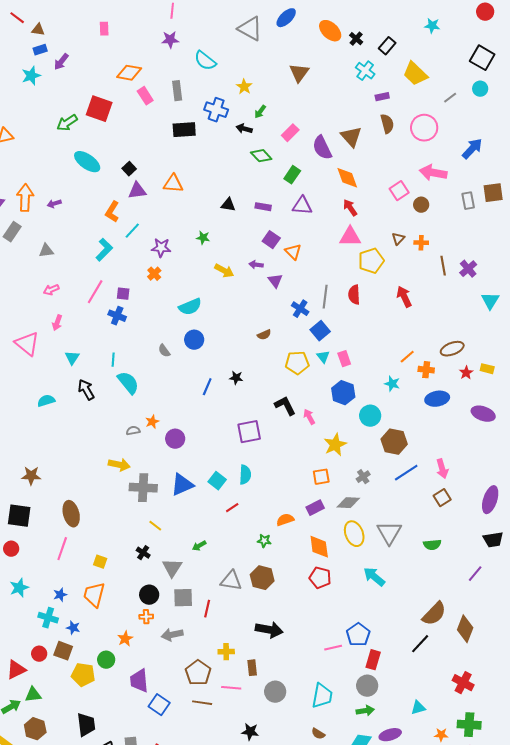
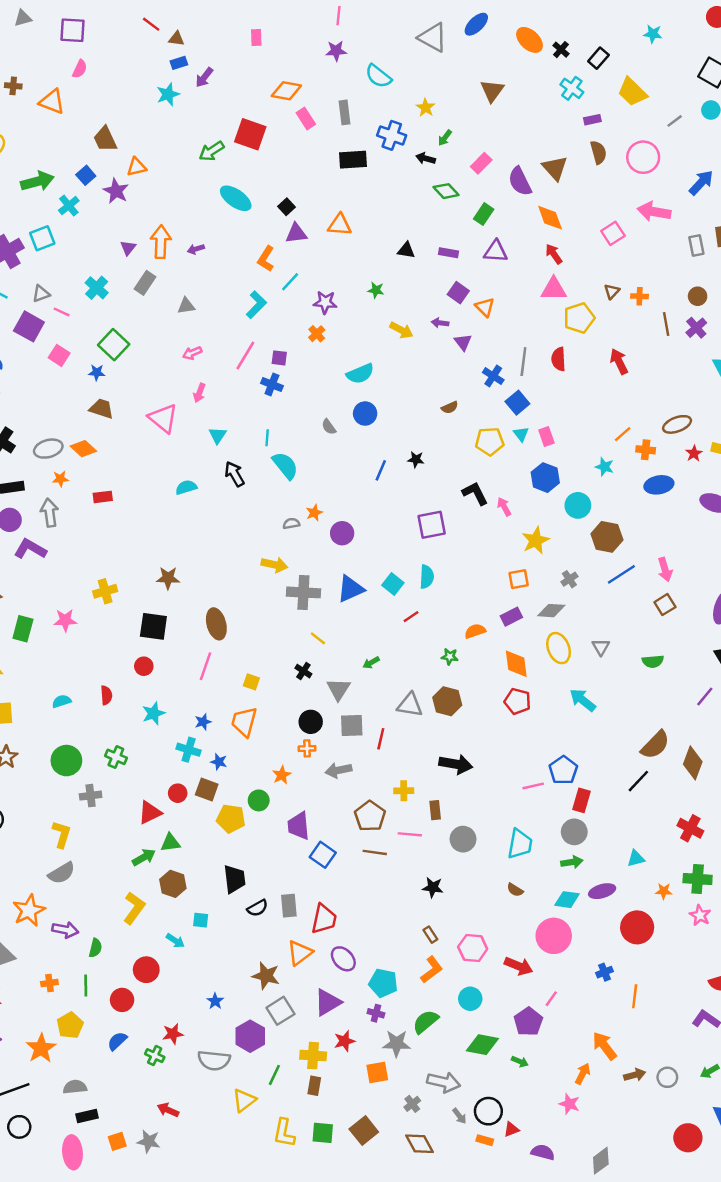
brown circle: (421, 205) -> (698, 296), moved
gray triangle: (389, 533) -> (601, 647), size x0.6

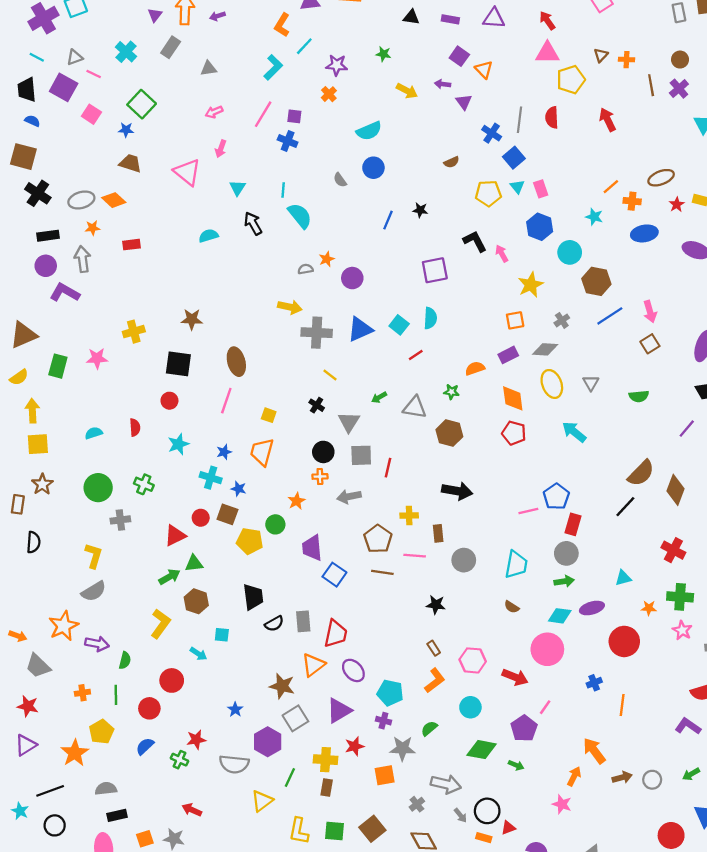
gray triangle: (410, 705) -> (415, 407), moved
green semicircle: (426, 1022) -> (429, 728), size x0.7

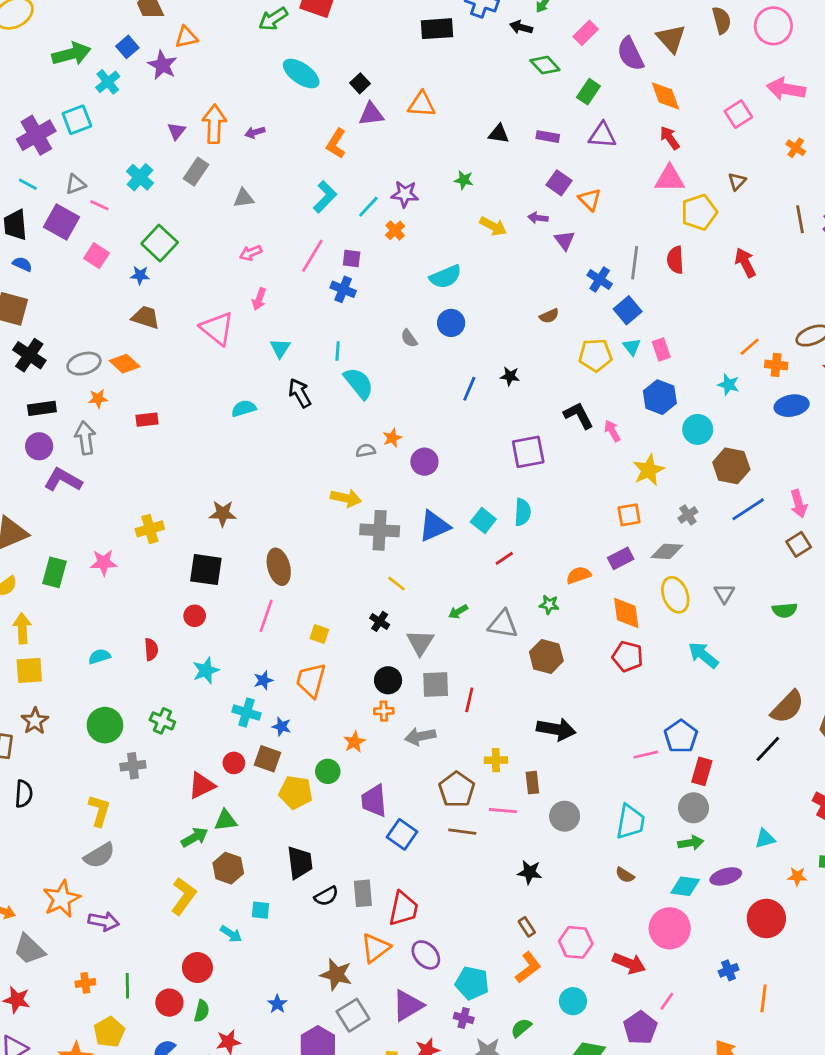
cyan line: (304, 46) -> (368, 207), moved
orange cross: (627, 60) -> (796, 148), moved, turned 32
green semicircle: (125, 660) -> (202, 1011), moved

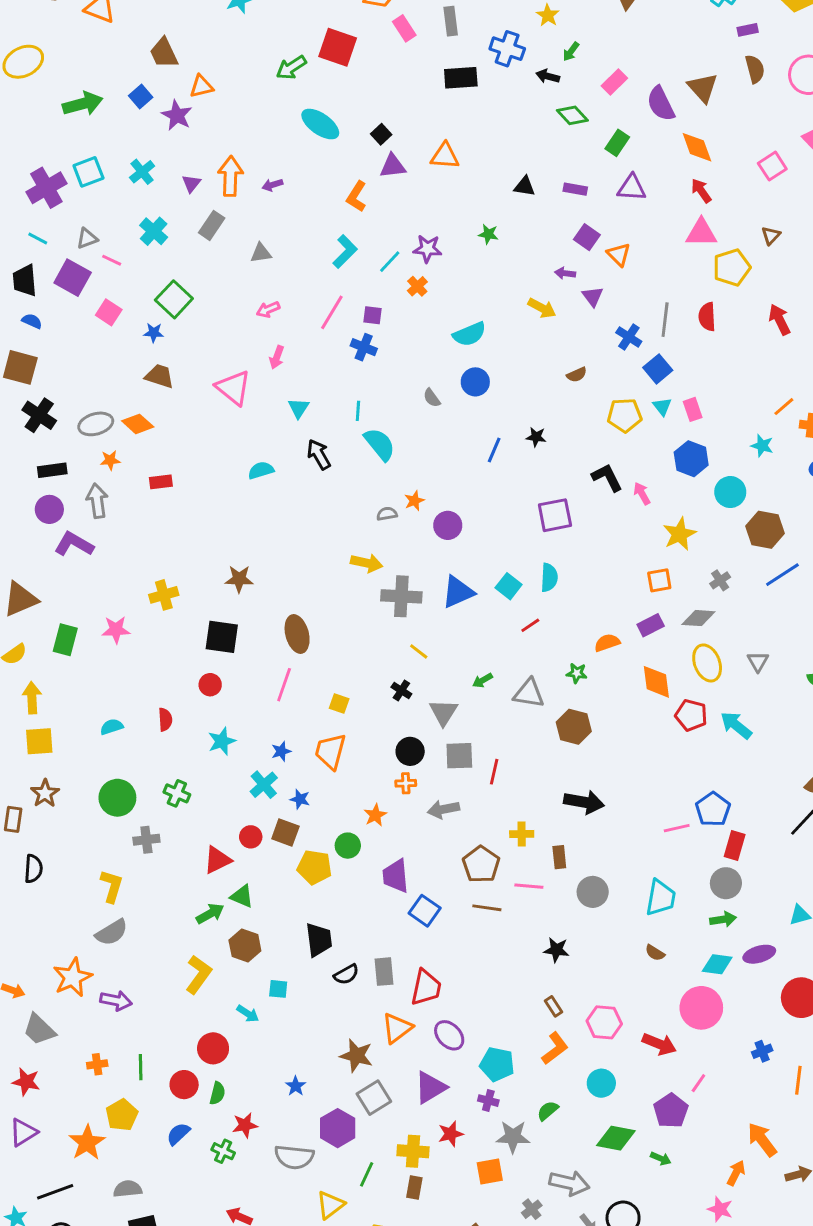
cyan cross: (108, 82) -> (142, 172), moved
yellow arrow: (493, 226) -> (542, 308), moved
red pentagon: (628, 656) -> (691, 715), moved
cyan cross: (246, 712) -> (264, 785), turned 32
green triangle: (225, 820) -> (242, 896), turned 30

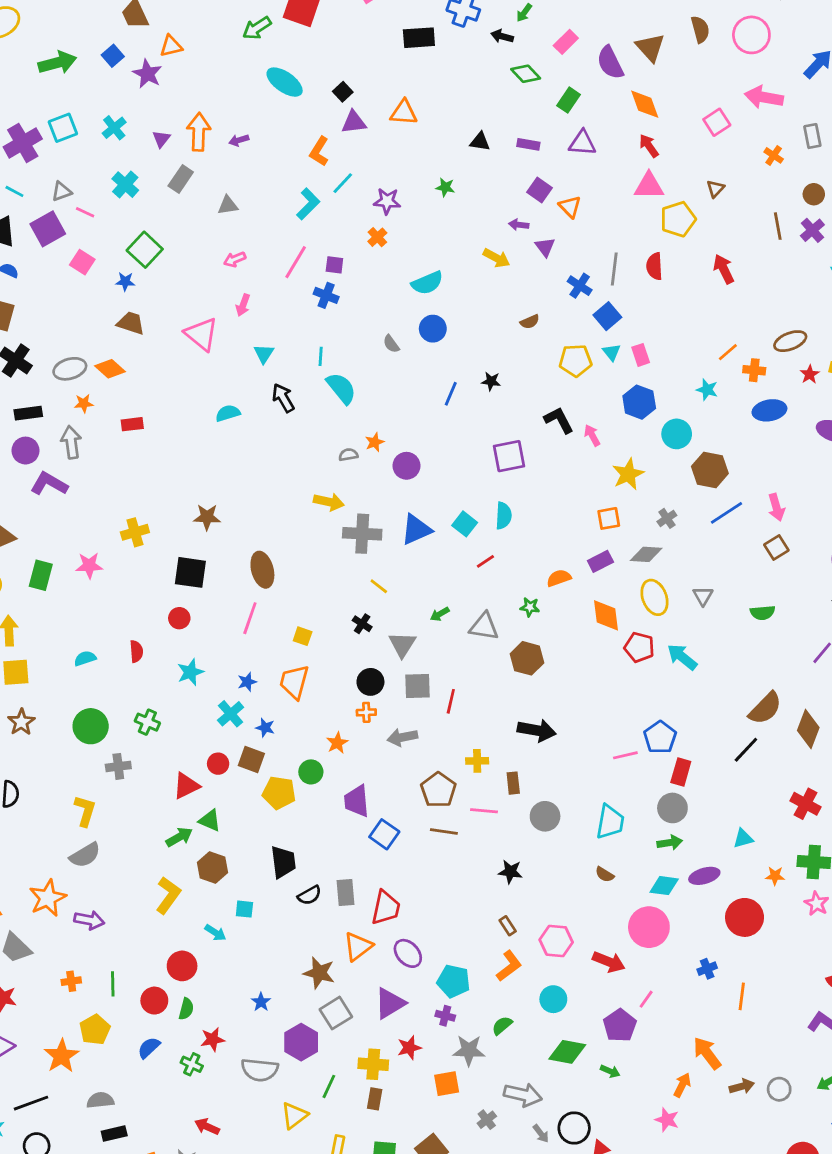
cyan line: (390, 262) -> (343, 183), moved
purple square: (73, 278) -> (48, 229), turned 32

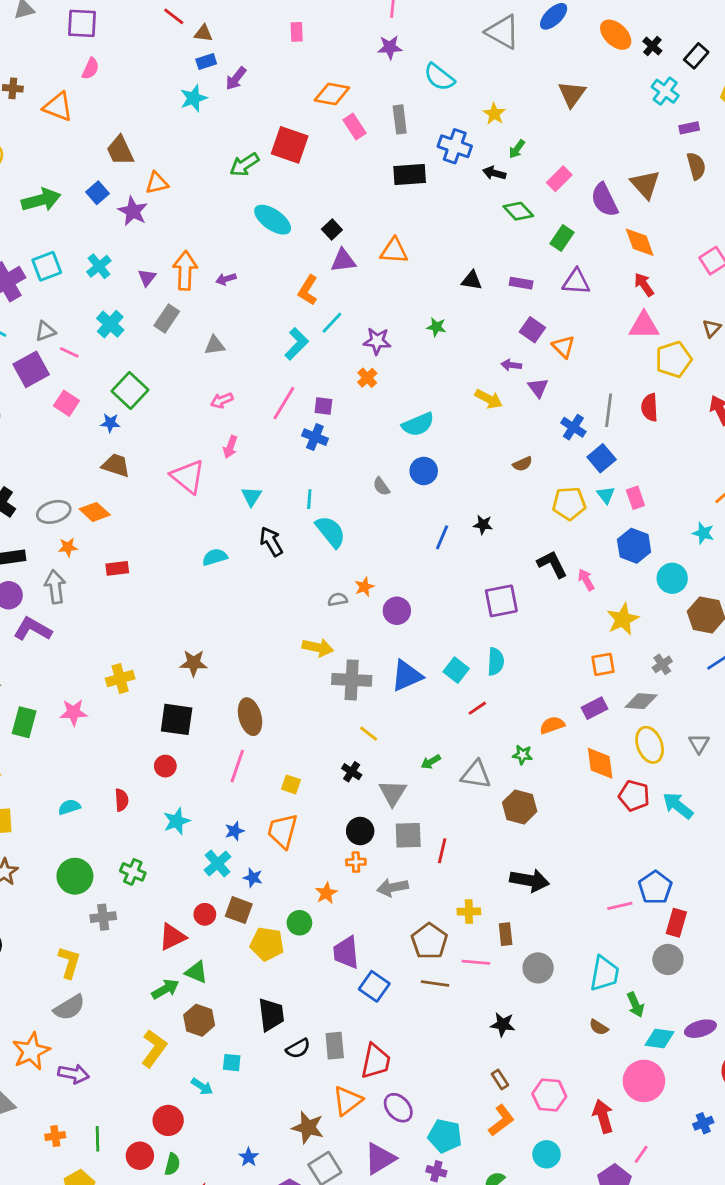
green arrow: (670, 843) -> (635, 1005), moved, turned 75
red arrow: (609, 962) -> (603, 1116), turned -128

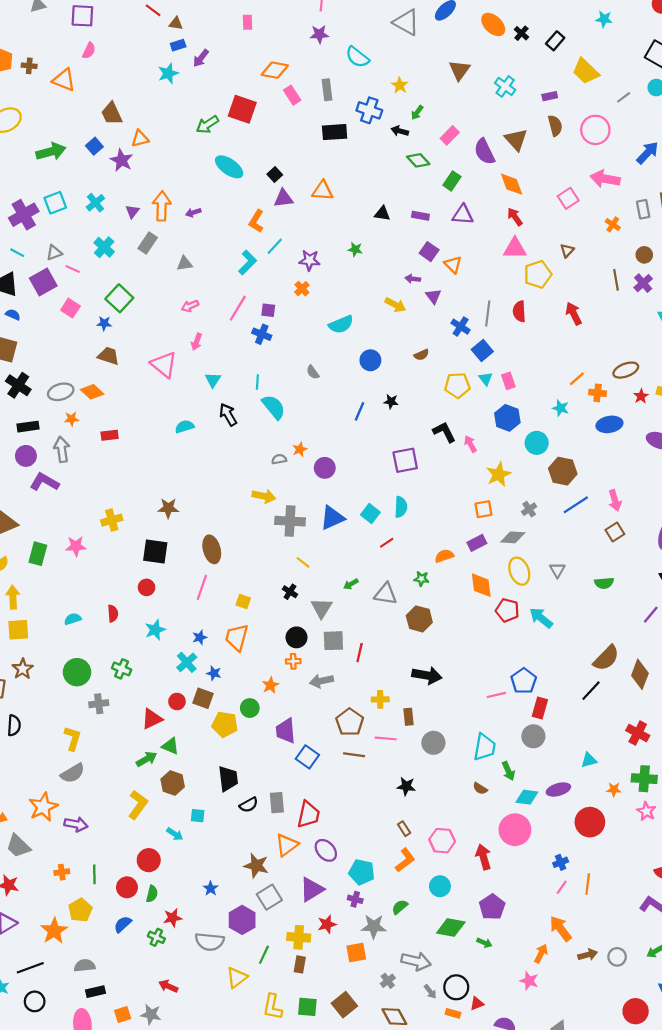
cyan cross: (665, 91) -> (505, 86), moved
blue circle: (424, 471) -> (370, 360), moved
pink line: (641, 1154) -> (562, 887), moved

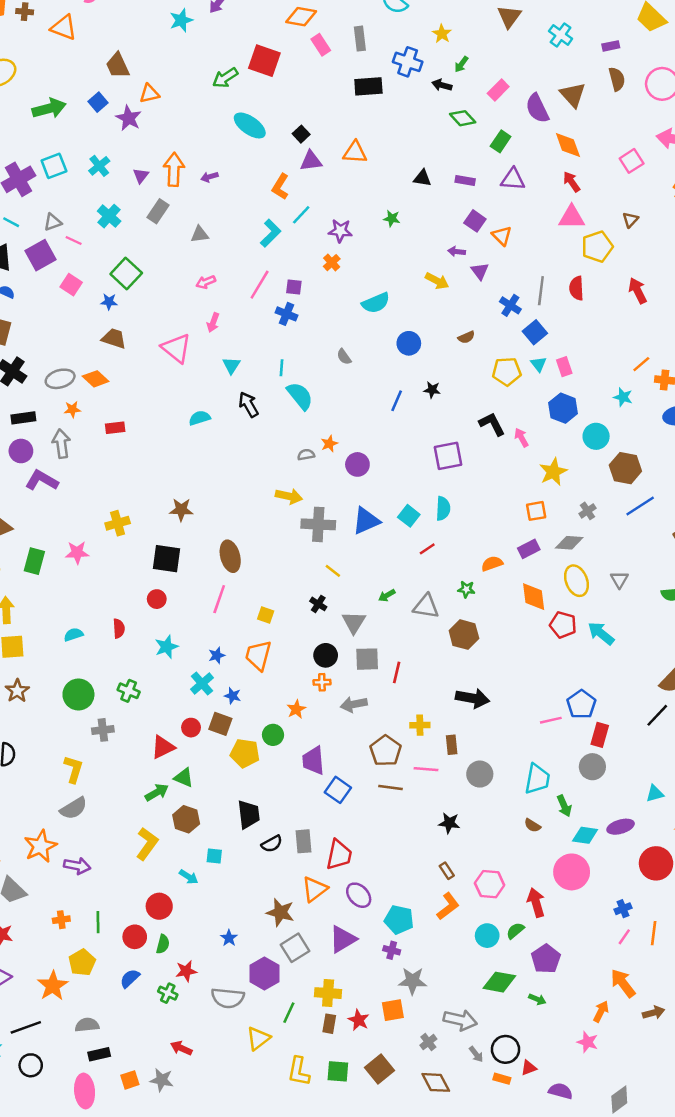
green semicircle: (400, 907) -> (515, 931), moved
red star: (327, 924) -> (359, 1020), moved, turned -30

